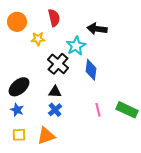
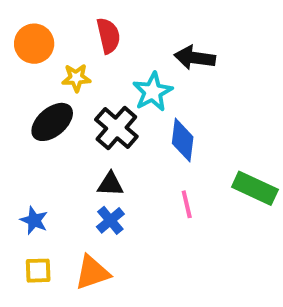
black ellipse: (19, 87) -> (52, 122), moved
pink line: (98, 110) -> (187, 204), moved
green rectangle: (127, 110) -> (255, 188), moved

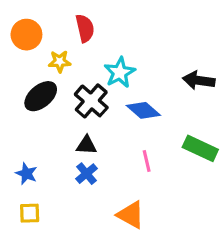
black arrow: (195, 58) -> (199, 80), moved
blue diamond: (183, 140) -> (143, 110), turned -56
orange triangle: (92, 273) -> (131, 215), moved, turned 48

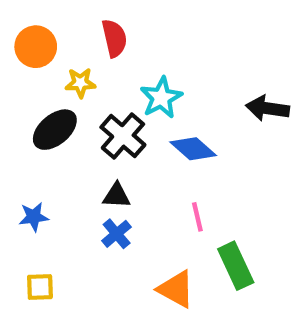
green rectangle: (200, 148) -> (236, 266), moved, turned 40
blue star: (26, 174) -> (34, 217), moved, turned -30

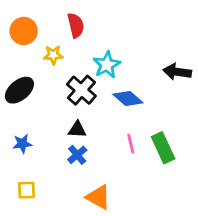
black ellipse: (55, 130) -> (19, 90), moved
green rectangle: (236, 266) -> (163, 148), moved
orange triangle: (176, 289) -> (98, 197), moved

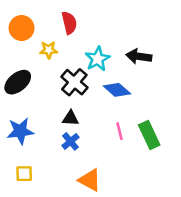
black arrow: (177, 72) -> (139, 56), moved
blue star: (22, 144) -> (20, 131), size x1.5

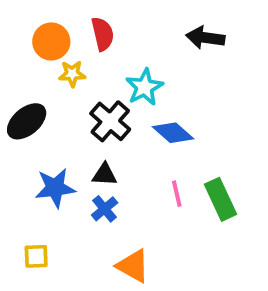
orange circle: (22, 28) -> (51, 41), moved
black arrow: (139, 56) -> (205, 38), moved
blue star: (20, 131) -> (55, 188), moved

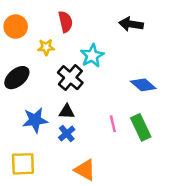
orange circle: (51, 41) -> (16, 27), moved
blue diamond: (173, 133) -> (143, 85), moved
yellow square: (36, 256) -> (23, 164), size x1.5

